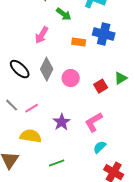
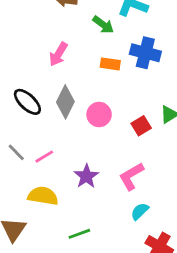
green arrow: (64, 14) -> (103, 25), moved

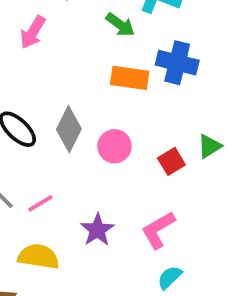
pink arrow: (58, 54) -> (33, 32), moved
orange rectangle: (110, 64) -> (130, 78), size x1.4

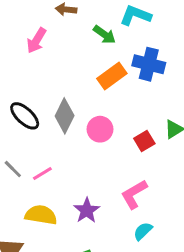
orange rectangle: (130, 78) -> (112, 76), turned -44
purple star: (97, 230) -> (87, 210), moved

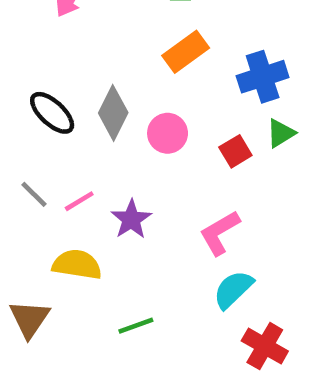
blue cross: (149, 64) -> (263, 77), moved, turned -32
purple star: (87, 210) -> (131, 219), moved
cyan semicircle: (143, 231) -> (233, 289), size x1.4

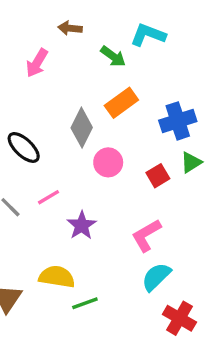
gray diamond: (113, 113) -> (82, 128), moved
pink line: (79, 201) -> (49, 197), moved
yellow semicircle: (77, 265) -> (57, 277), moved

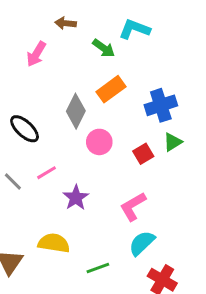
green line: (85, 303) -> (98, 268), moved

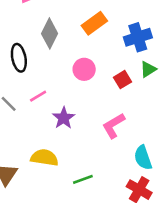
gray diamond: (76, 111) -> (50, 33), moved
black ellipse: (25, 129) -> (19, 58), turned 36
cyan semicircle: (142, 243) -> (143, 158), moved, turned -65

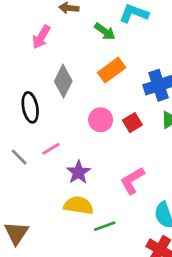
red square: (123, 80) -> (132, 123), moved
yellow semicircle: (44, 158) -> (78, 205), moved
green line: (83, 179) -> (105, 226), moved

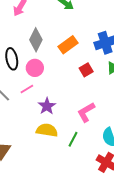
orange rectangle: (112, 70) -> (68, 45), moved
pink circle: (101, 120) -> (35, 68), moved
green line: (105, 226) -> (73, 139), moved, turned -42

